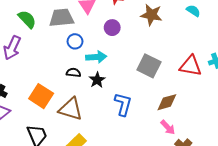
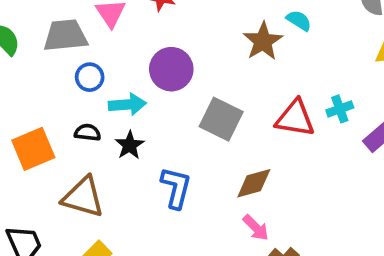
brown star: (151, 15) -> (263, 41), moved, turned 30
purple circle: (112, 28) -> (171, 69), moved, size x1.5
orange square: (41, 96) -> (33, 149), moved, turned 35

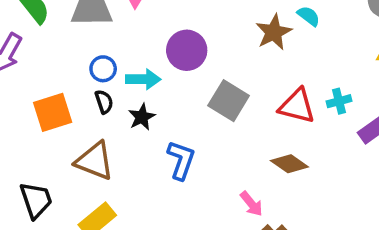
blue circle: (90, 77) -> (103, 69), moved
black semicircle: (88, 133) -> (104, 102), turned 60
brown diamond: (254, 183) -> (289, 164), moved, turned 45

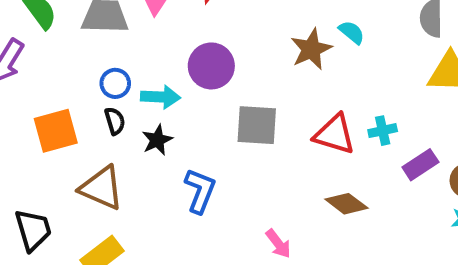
gray square: (229, 101) -> (257, 125), turned -30
brown diamond: (289, 164) -> (346, 204), moved

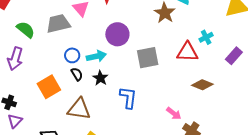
cyan cross: (383, 131) -> (206, 37), moved

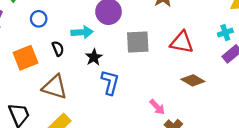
cyan cross: (206, 37) -> (225, 33), moved
blue circle: (72, 55) -> (39, 19), moved
black star: (100, 78) -> (94, 57), moved

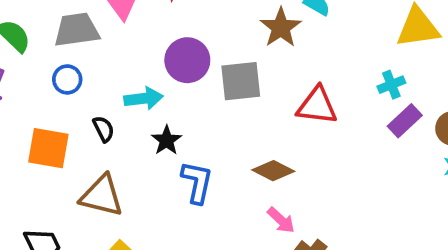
gray square: (138, 42) -> (241, 81), moved
orange square: (25, 58) -> (48, 148), turned 35
brown diamond: (193, 80) -> (273, 171), moved

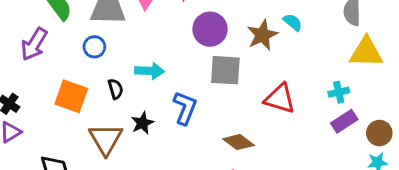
purple circle: (187, 60) -> (210, 29), moved
black star: (166, 140) -> (142, 123), moved
blue L-shape: (197, 182) -> (185, 108), moved
brown triangle: (102, 196) -> (106, 139), turned 36

